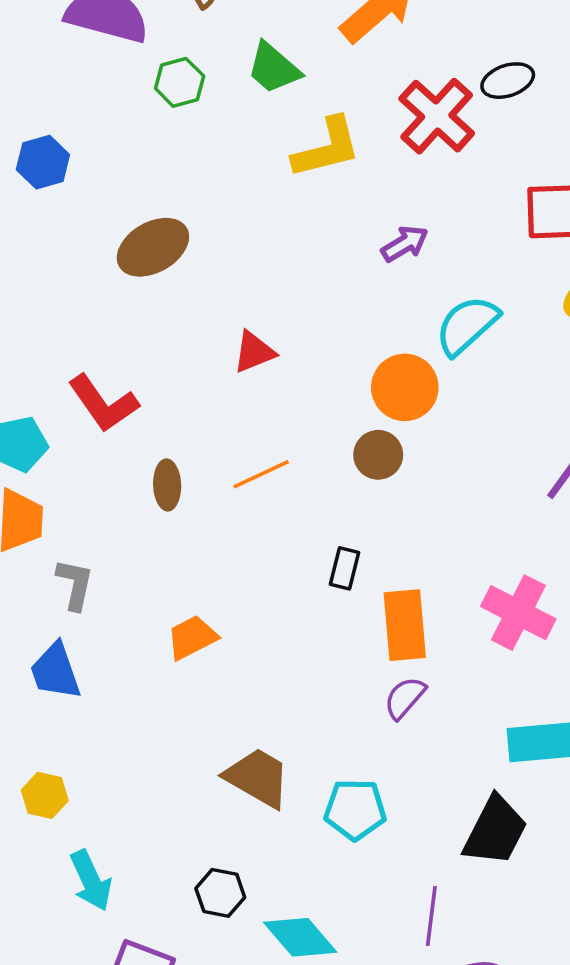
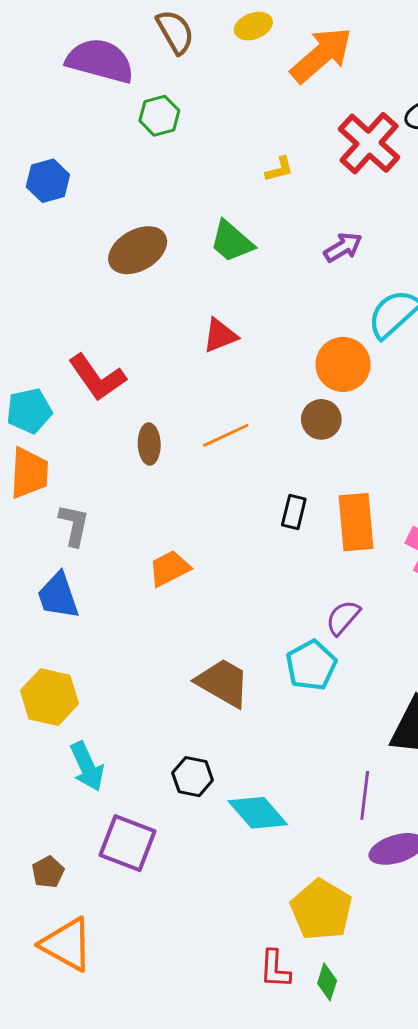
green trapezoid: (274, 68) -> (232, 242), moved
yellow L-shape: (327, 148) -> (279, 169), size x0.5
orange rectangle: (405, 625) -> (356, 522), moved
yellow hexagon: (45, 795) -> (49, 697), size x1.5
cyan pentagon: (355, 810) -> (311, 665), moved, turned -30

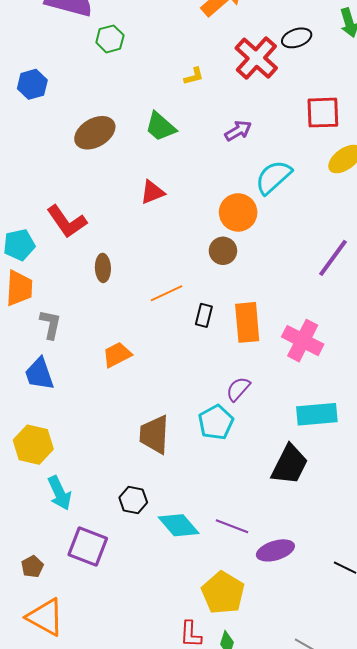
orange line: (226, 435) -> (166, 293), moved
brown trapezoid: (223, 683) -> (154, 434), turned -117
purple line: (365, 795) -> (232, 526), moved, turned -76

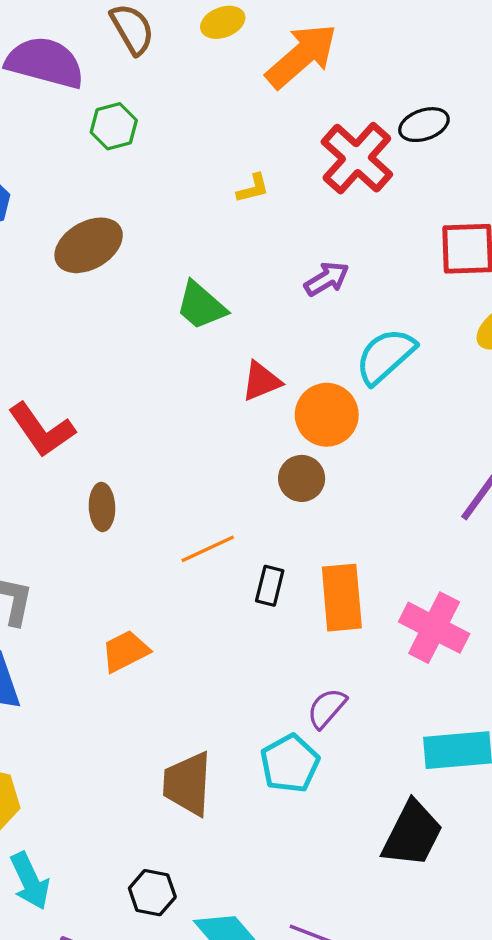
green trapezoid: (160, 127) -> (201, 306), moved
brown ellipse: (95, 133) -> (89, 245), moved
red triangle: (152, 192) -> (261, 381), moved

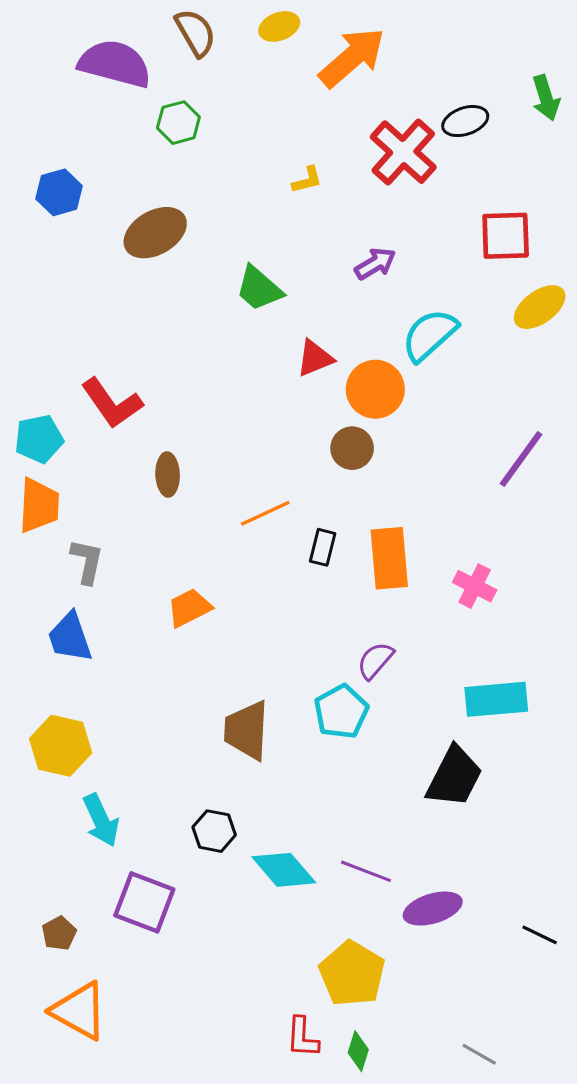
pink cross: (434, 628) -> (475, 586), size x0.7

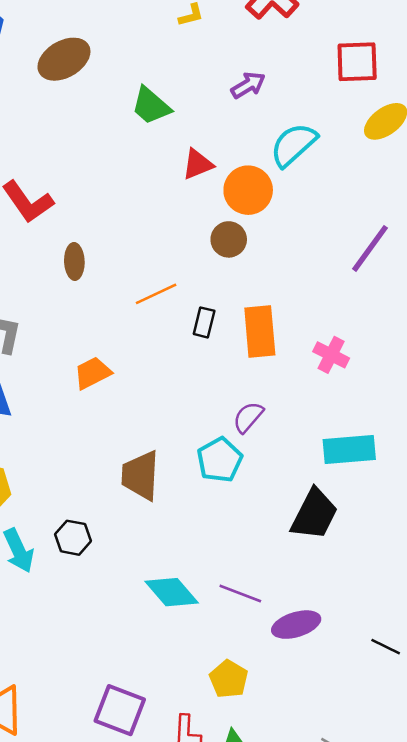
black hexagon: (214, 831) -> (73, 538), moved
purple square: (144, 902) -> (120, 710), moved
yellow pentagon: (352, 974) -> (229, 679), size x0.7

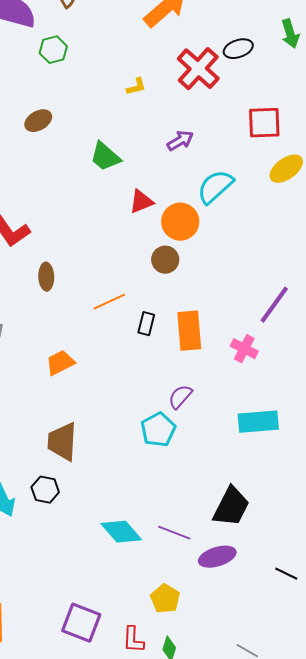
brown ellipse: (64, 59) -> (38, 121), size x0.7
purple line: (370, 248) -> (274, 305), moved
brown trapezoid: (141, 475) -> (62, 442), moved
black trapezoid: (314, 514) -> (231, 507), moved

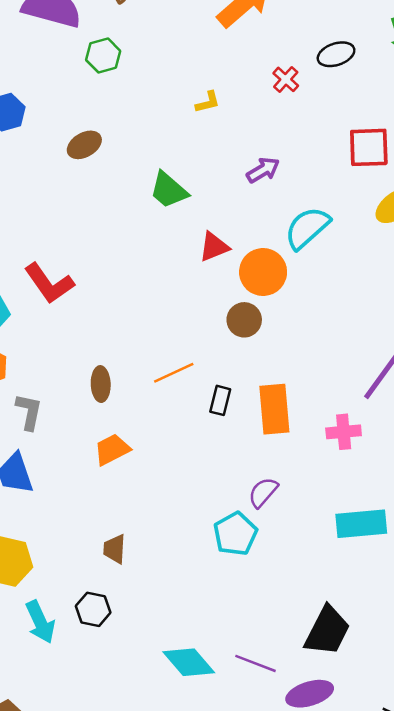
red cross: (198, 69) -> (286, 79), size x0.5
brown ellipse: (46, 277) -> (101, 384), moved
pink cross: (244, 349) -> (344, 432), turned -32
brown trapezoid: (62, 442) -> (115, 549), size x0.6

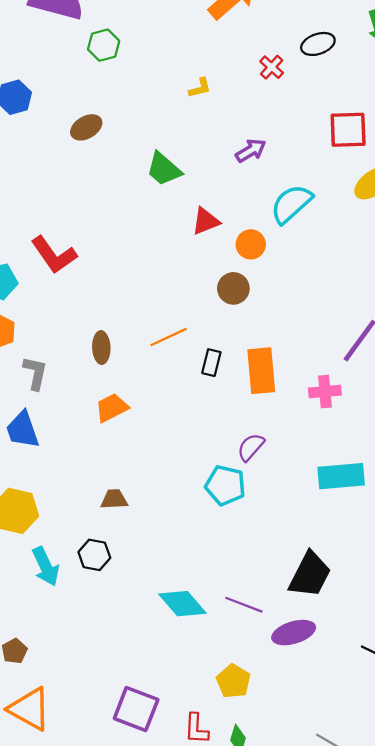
orange circle: (263, 272) -> (251, 244), size x0.7
cyan pentagon: (235, 534) -> (225, 485), turned -30
brown trapezoid: (115, 549) -> (114, 499), turned 84

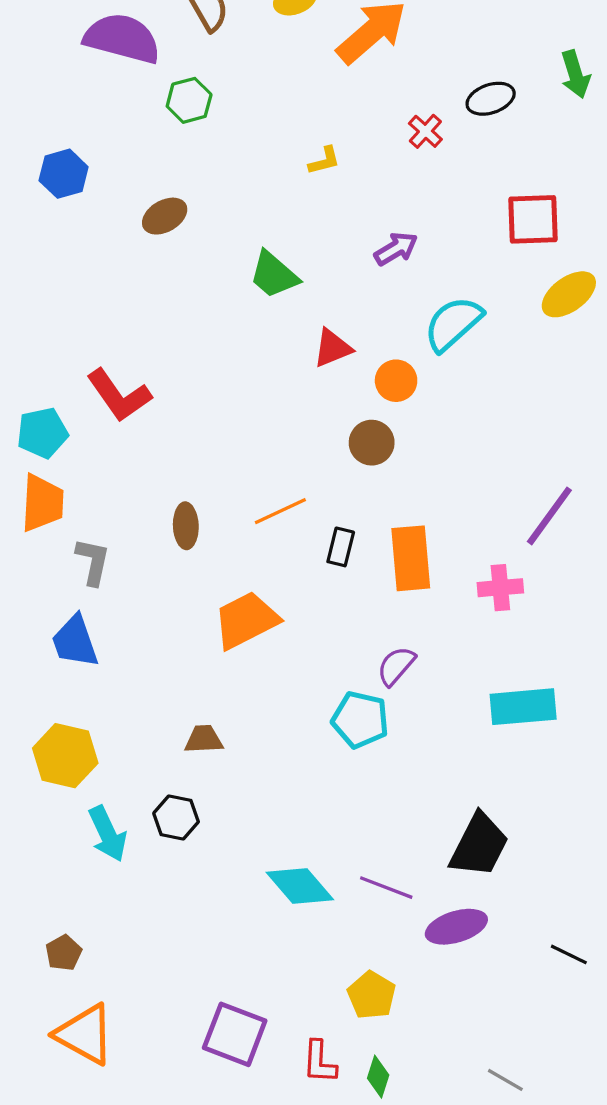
orange trapezoid: (112, 408) -> (246, 620), moved, size x1.4

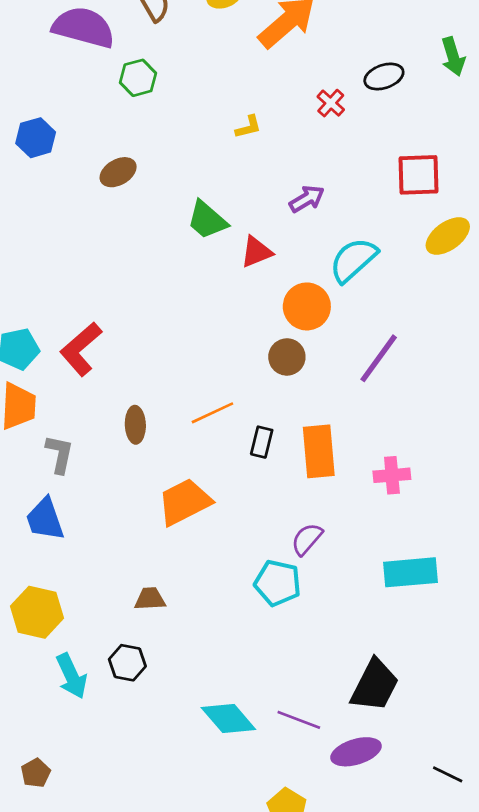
red triangle: (332, 348) -> (256, 252), moved
orange circle: (396, 381) -> (307, 306), size x1.4
red L-shape: (119, 395) -> (81, 349), moved, turned 84
purple line: (549, 516) -> (379, 358), moved

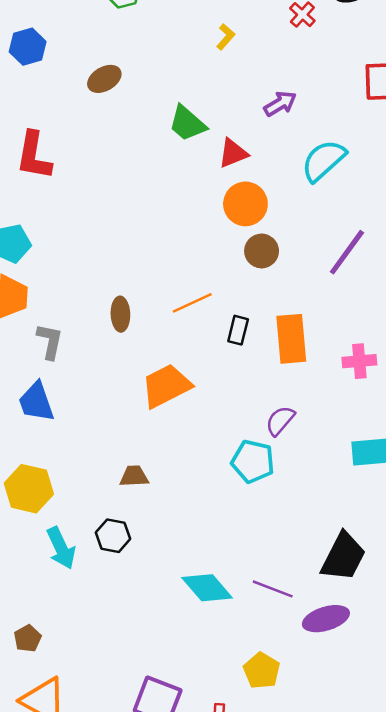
yellow L-shape: (248, 127) -> (226, 37), turned -35
orange circle: (307, 306) -> (245, 204), moved
red L-shape: (81, 349) -> (34, 156), moved, turned -39

